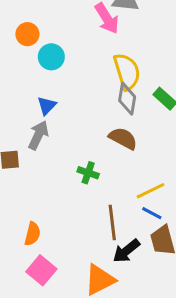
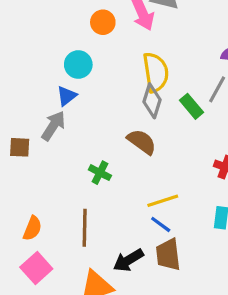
orange circle: (27, 34) -> (103, 22), moved
cyan circle: (51, 57) -> (78, 64), moved
brown line: (112, 222) -> (85, 228), moved

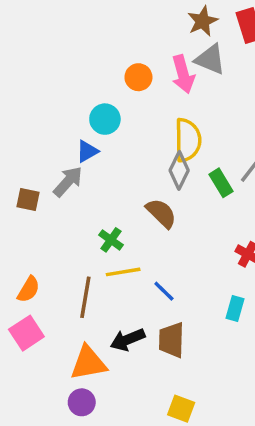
yellow line: (163, 201) -> (123, 272), moved
blue line: (161, 224) -> (164, 291), moved

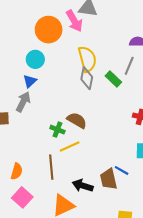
orange circle: (138, 77) -> (49, 30), size x1.6
brown semicircle: (161, 213) -> (77, 120), moved
blue line: (164, 291) -> (122, 170), moved
black arrow: (128, 340) -> (83, 186), turned 54

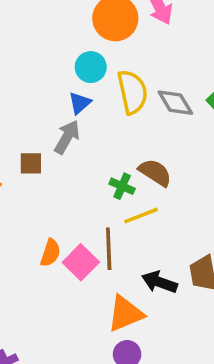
yellow semicircle: (87, 59) -> (132, 92), moved
gray diamond: (87, 78) -> (175, 103), turned -45
pink square: (22, 197) -> (81, 262), moved

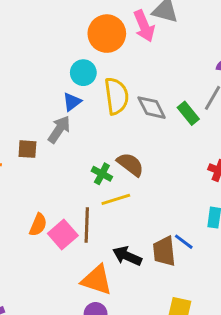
orange triangle: (125, 314) -> (97, 280), turned 36

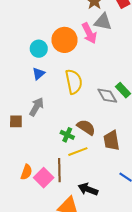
cyan circle: (83, 73) -> (39, 49), moved
blue triangle: (72, 102) -> (38, 74), moved
gray diamond: (152, 108) -> (107, 96), moved
brown trapezoid: (164, 251) -> (112, 141), moved

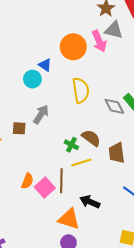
cyan circle: (39, 49) -> (32, 79), moved
blue triangle: (38, 74) -> (45, 65), moved, turned -48

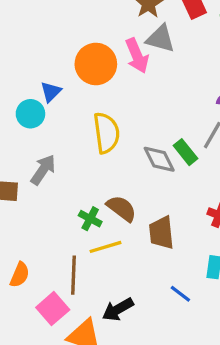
blue triangle: (45, 65) -> (51, 92), turned 40
pink square: (45, 188) -> (53, 309), moved
black arrow: (90, 202) -> (118, 309), turned -54

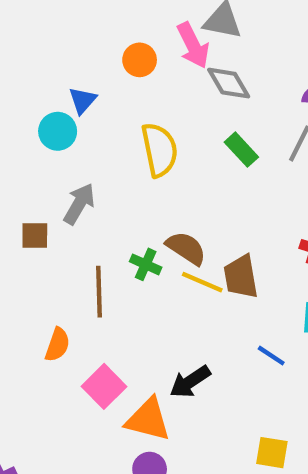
orange circle: (96, 64) -> (140, 60), size x0.6
green rectangle: (186, 152) -> (241, 150), moved
gray diamond: (159, 159) -> (229, 83), moved
yellow line: (105, 247) -> (202, 282), moved, turned 44
brown line: (73, 275) -> (99, 292), moved

